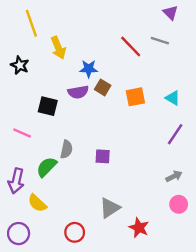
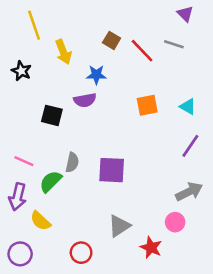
brown square: (103, 87) -> (112, 40), moved
pink line: (22, 133) -> (24, 161), moved
purple square: (103, 156) -> (112, 170), size x1.6
gray arrow: (174, 176) -> (189, 192), size x1.5
pink circle: (179, 204) -> (175, 222), moved

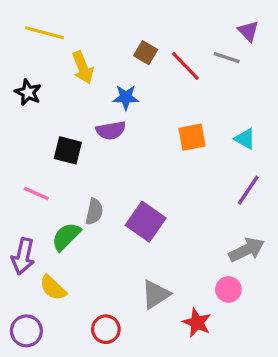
purple triangle: (185, 14) -> (248, 31), moved
yellow line: (34, 25) -> (45, 33), turned -56
pink line: (24, 161) -> (36, 193), moved
purple square: (112, 170) -> (146, 222), turned 32

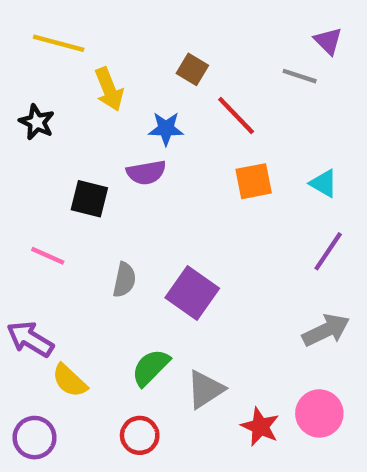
red line: (185, 66) -> (236, 115), moved
green semicircle: (66, 236) -> (151, 367), moved
purple arrow: (23, 256) -> (30, 339), turned 108
pink circle: (228, 289) -> (319, 413), moved, size x1.4

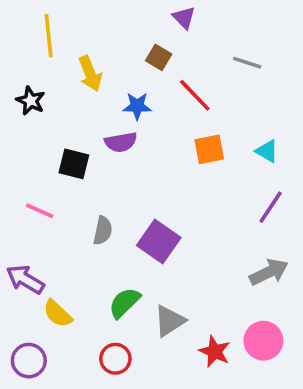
purple triangle: (328, 41) -> (184, 18), moved
yellow line: (59, 43) -> (49, 36), turned 69

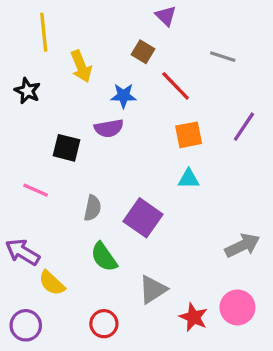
cyan triangle: (267, 151) -> (189, 179), moved, turned -30
purple line: (271, 207) -> (244, 127), moved
green semicircle: (124, 303) -> (104, 257), moved, turned -80

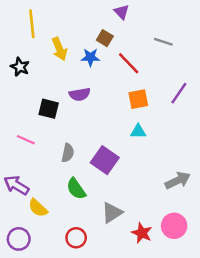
blue star: (123, 96) -> (90, 57), moved

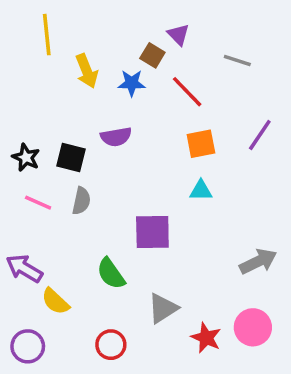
purple triangle: (122, 12) -> (178, 35), moved
black star: (20, 67) -> (26, 158), moved
gray semicircle: (68, 153) -> (81, 201), moved
purple square: (105, 160) -> (152, 232), turned -36

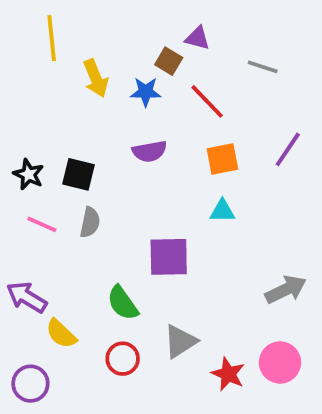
purple triangle: (178, 35) -> (197, 38), turned -30
purple semicircle: (116, 137) -> (149, 151), moved
red circle: (111, 345) -> (123, 359), moved

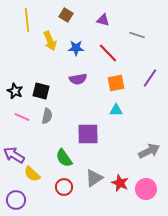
brown square: (169, 61) -> (66, 15), moved
red star: (228, 374) -> (120, 183), moved

